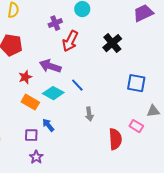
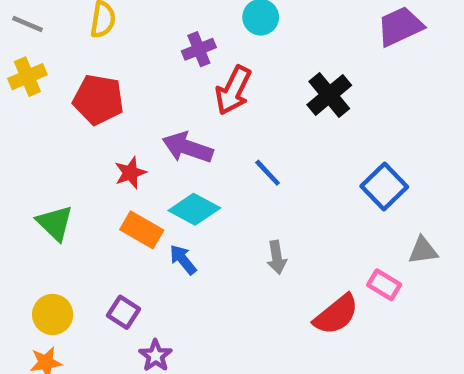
blue square: (136, 83) -> (384, 186), turned 36
blue line: (77, 85) -> (268, 173), moved
blue arrow: (48, 125) -> (183, 260), moved
purple square: (31, 135) -> (123, 312), moved, turned 32
red semicircle: (115, 139) -> (336, 314), turned 55

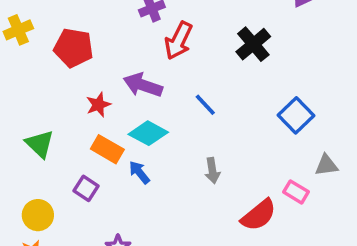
purple square: (123, 312) -> (86, 188), moved

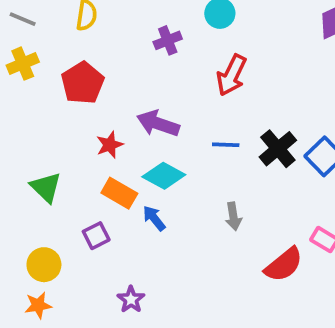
red arrow: (179, 41) -> (231, 75), moved
black cross: (253, 44) -> (278, 149), moved
red pentagon: (73, 48) -> (83, 83), turned 30
blue line: (205, 105) -> (226, 145), turned -45
purple square: (86, 188) -> (96, 236), turned 30

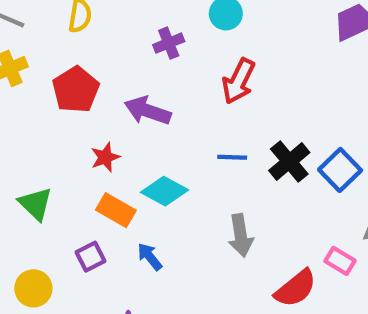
purple arrow: (158, 124) -> (148, 111), moved
gray arrow: (233, 216) -> (241, 236), size x1.4
blue arrow: (154, 218) -> (150, 257), moved

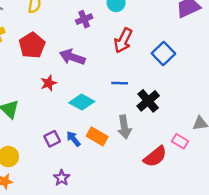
black cross: (289, 162) -> (148, 101), moved
blue square: (340, 170) -> (163, 54), moved
orange rectangle: (116, 210) -> (97, 136), moved
purple square: (90, 257) -> (52, 139), moved

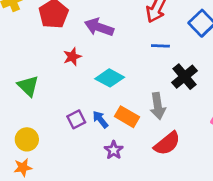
blue line: (120, 83) -> (160, 46), moved
red semicircle: (155, 157) -> (167, 143), moved
purple star: (62, 178) -> (114, 150), moved

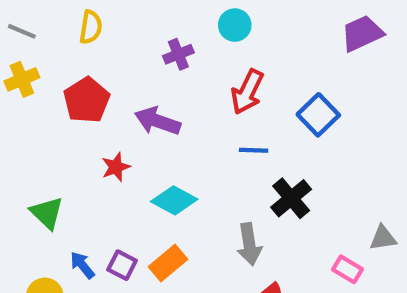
orange rectangle: (127, 117) -> (168, 263), moved, turned -70
purple square: (76, 119) -> (122, 265), turned -36
blue arrow: (100, 119) -> (82, 265), moved

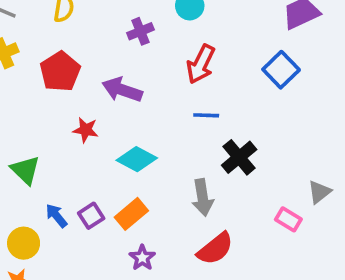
blue square: (318, 115) -> (281, 70), moved
red star: (116, 167) -> (86, 130), turned 30
gray triangle: (383, 238) -> (319, 192), turned -30
purple square: (122, 265) -> (91, 216), turned 30

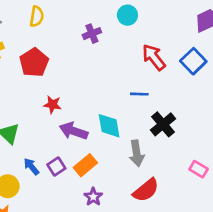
red arrow: (201, 64) -> (154, 57), moved, turned 116
purple arrow: (122, 90) -> (73, 131), moved
cyan diamond: (137, 159) -> (109, 126), moved, turned 52

